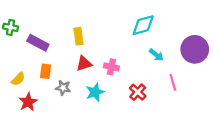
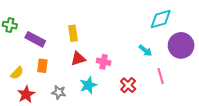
cyan diamond: (143, 25) -> (161, 19), moved
gray star: (63, 88) -> (59, 92), moved

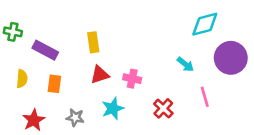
yellow semicircle: (17, 73) -> (22, 79), moved, turned -40

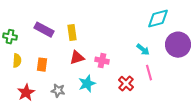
green cross: (13, 32) -> (10, 37), moved
purple rectangle: (45, 50) -> (44, 30), moved
pink line: (205, 97) -> (149, 73), moved

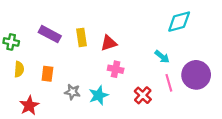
purple circle: (178, 45) -> (196, 75), moved
red triangle: (77, 58) -> (109, 43), moved
gray star: (58, 91) -> (72, 92), moved

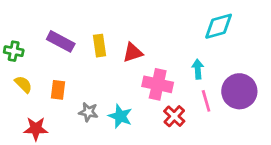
cyan arrow: (162, 57) -> (198, 69), turned -133
yellow semicircle: (19, 69) -> (23, 84), turned -49
pink cross: (116, 69) -> (158, 84), moved, size x1.5
cyan star: (99, 95) -> (120, 116), turned -30
red star: (29, 106) -> (36, 129), turned 30

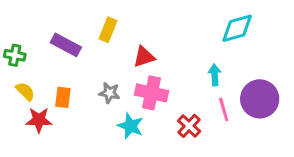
yellow rectangle: (100, 46) -> (108, 30), moved, turned 30
pink cross: (158, 84) -> (152, 93), moved
gray star: (88, 112) -> (109, 93), moved
red star: (36, 129) -> (39, 120), moved

